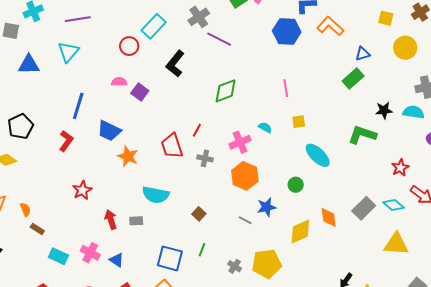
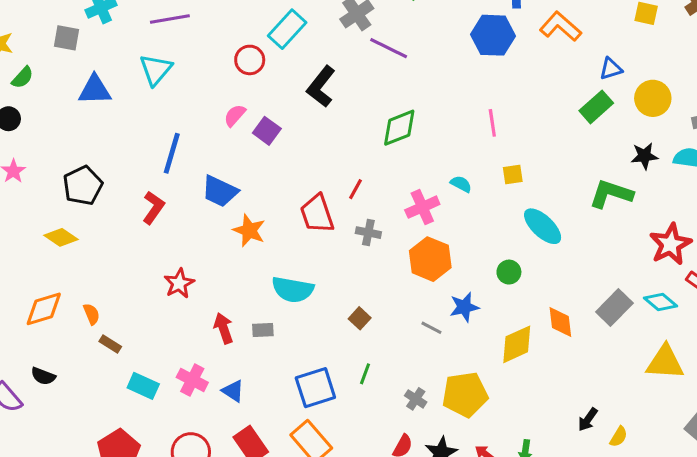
yellow circle: (405, 48) -> (653, 98), moved
pink semicircle: (119, 82) -> (235, 115), turned -49
red star: (400, 168) -> (670, 244), size x1.5
blue square: (170, 258) -> (315, 388), turned -32

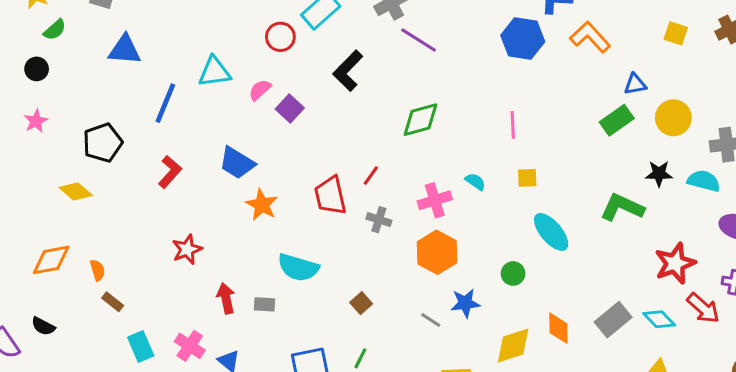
cyan triangle: (156, 70) -> (215, 72), moved, turned 36
blue line: (172, 153) -> (165, 103), moved
cyan rectangle: (143, 386) -> (141, 346), turned 36

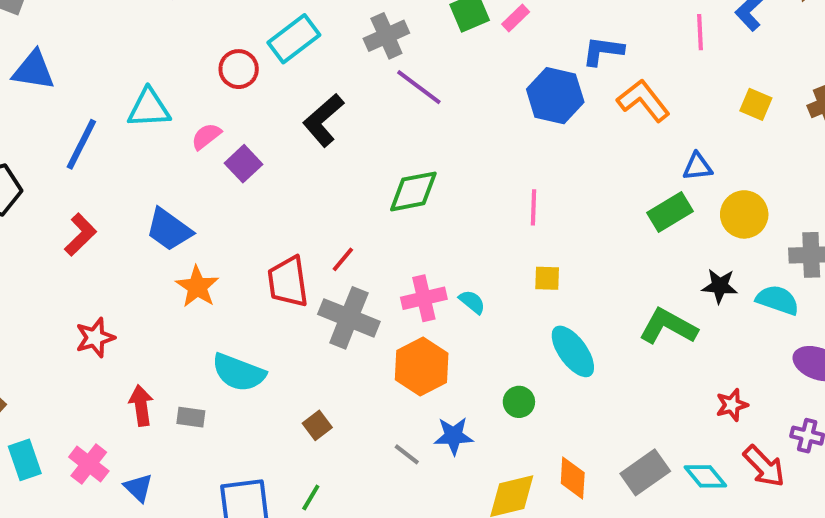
cyan semicircle: (475, 182) -> (472, 302), moved
gray cross: (379, 220) -> (349, 318), size x1.8
red star: (675, 263) -> (732, 405), size x0.6

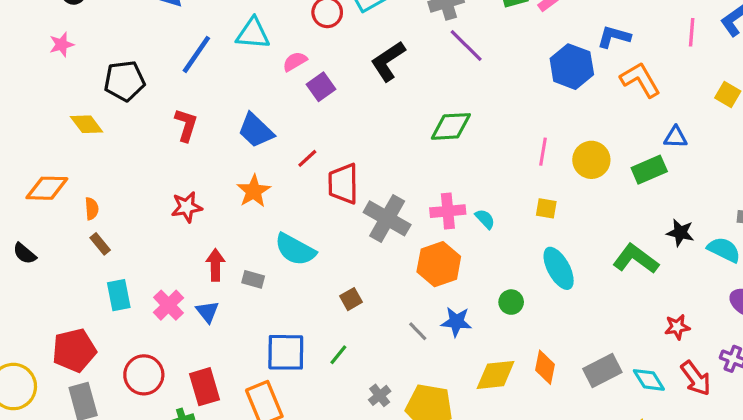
yellow circle: (744, 214) -> (591, 160), moved
red L-shape: (80, 235) -> (186, 125), turned -36
red line: (343, 259) -> (307, 158), moved
orange star: (197, 287) -> (254, 191), moved
blue triangle: (138, 488) -> (207, 312), moved

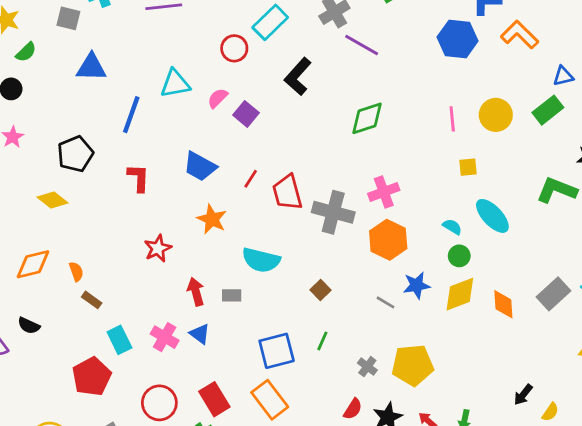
cyan semicircle: (485, 219) -> (452, 227), moved
red pentagon: (74, 350) -> (92, 377), moved
yellow diamond: (496, 375) -> (460, 294), moved

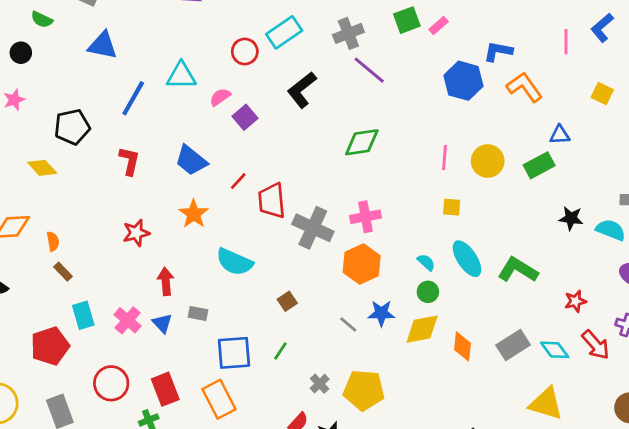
green semicircle: (26, 52) -> (42, 19), turned 60
green L-shape: (557, 190) -> (518, 270), moved
gray rectangle: (232, 295) -> (198, 314), moved

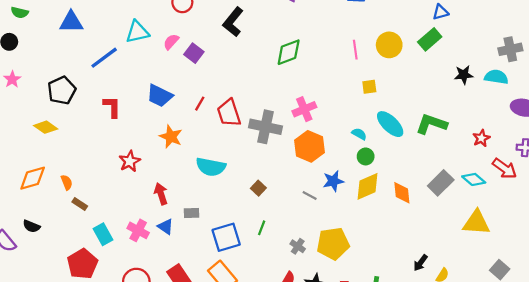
blue line: (133, 98) -> (104, 58), turned 36

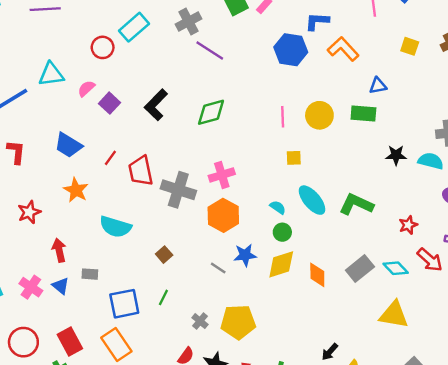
black L-shape: (233, 22) -> (156, 105), moved
green rectangle: (430, 39) -> (363, 114), turned 40

